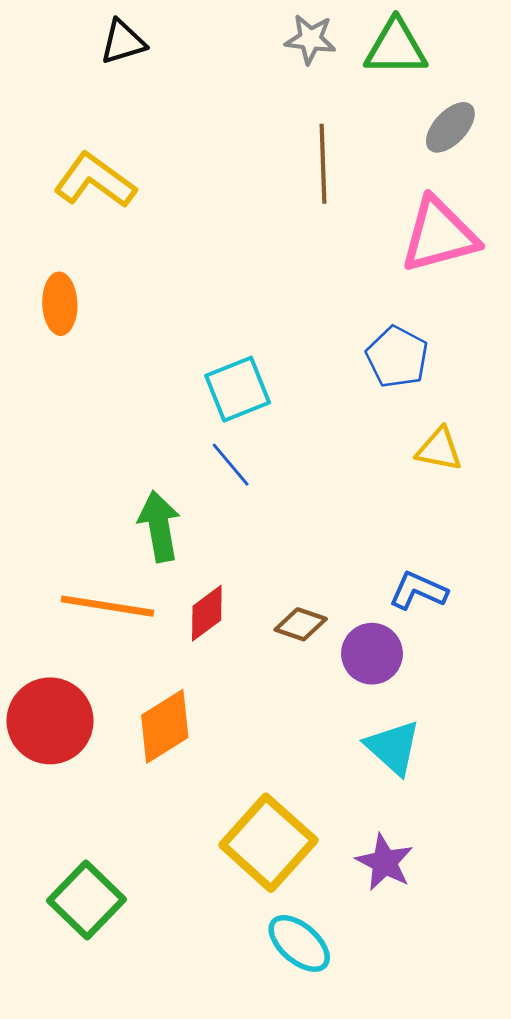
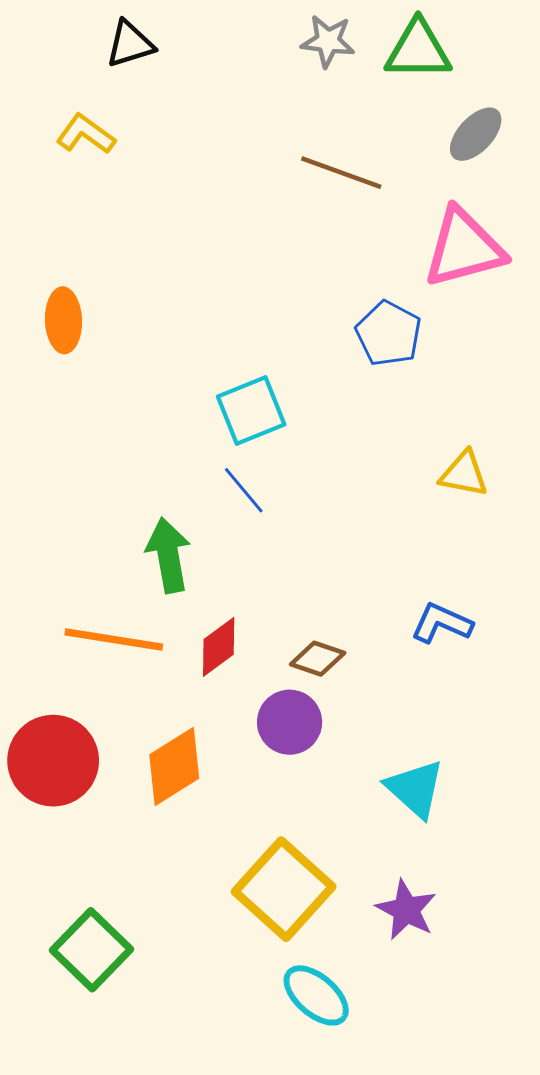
brown line: (323, 164) -> (341, 173), turned -68
yellow L-shape: (95, 181) -> (86, 134), moved, size x0.7
blue pentagon: (397, 357) -> (389, 334), moved
purple circle: (372, 654) -> (290, 722), moved

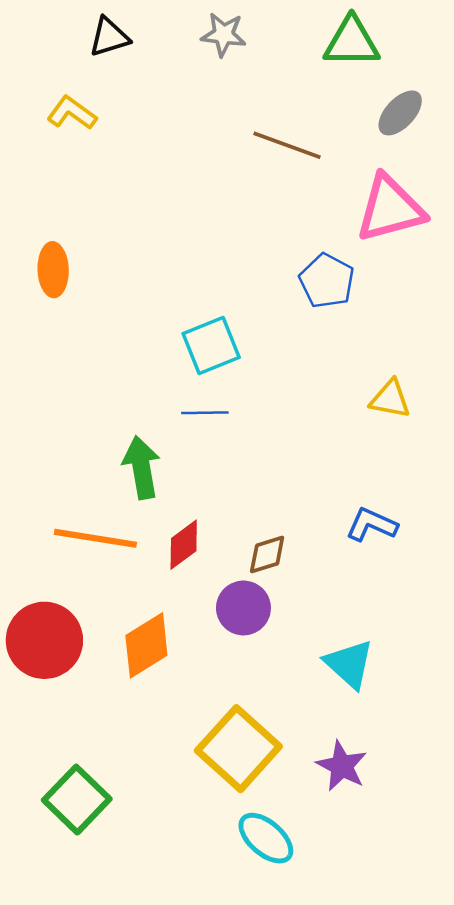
gray star: (328, 41) -> (224, 35), moved
blue line: (244, 490) -> (205, 413), turned -51
brown diamond: (318, 659) -> (267, 554), turned -36

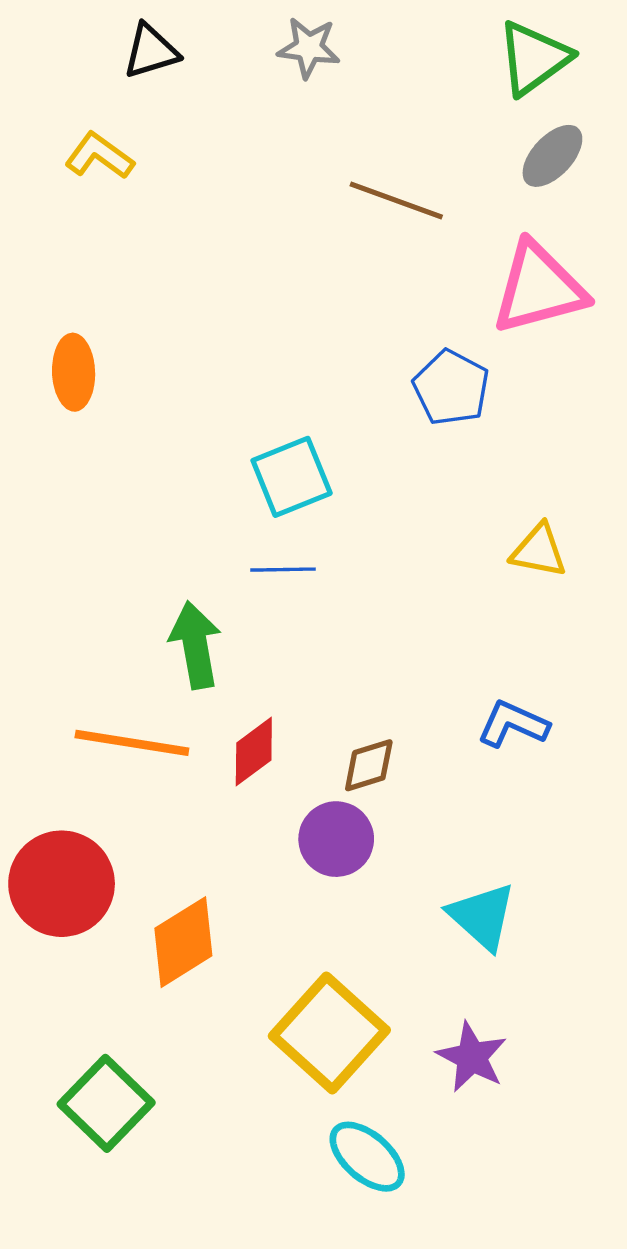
green triangle: (352, 42) -> (534, 58), moved, turned -36
orange diamond: (146, 645) -> (183, 942), moved

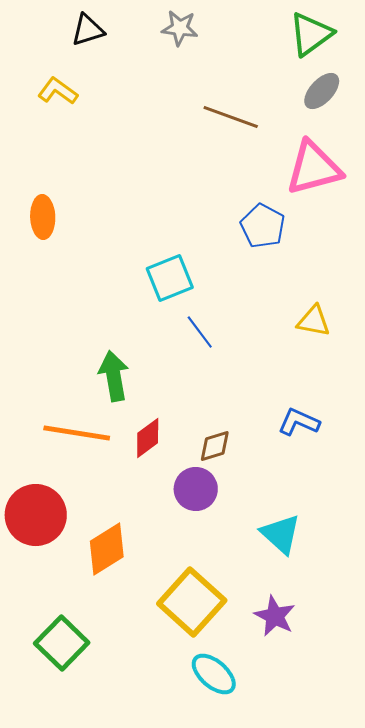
blue line: (283, 570) -> (200, 332), moved, turned 54

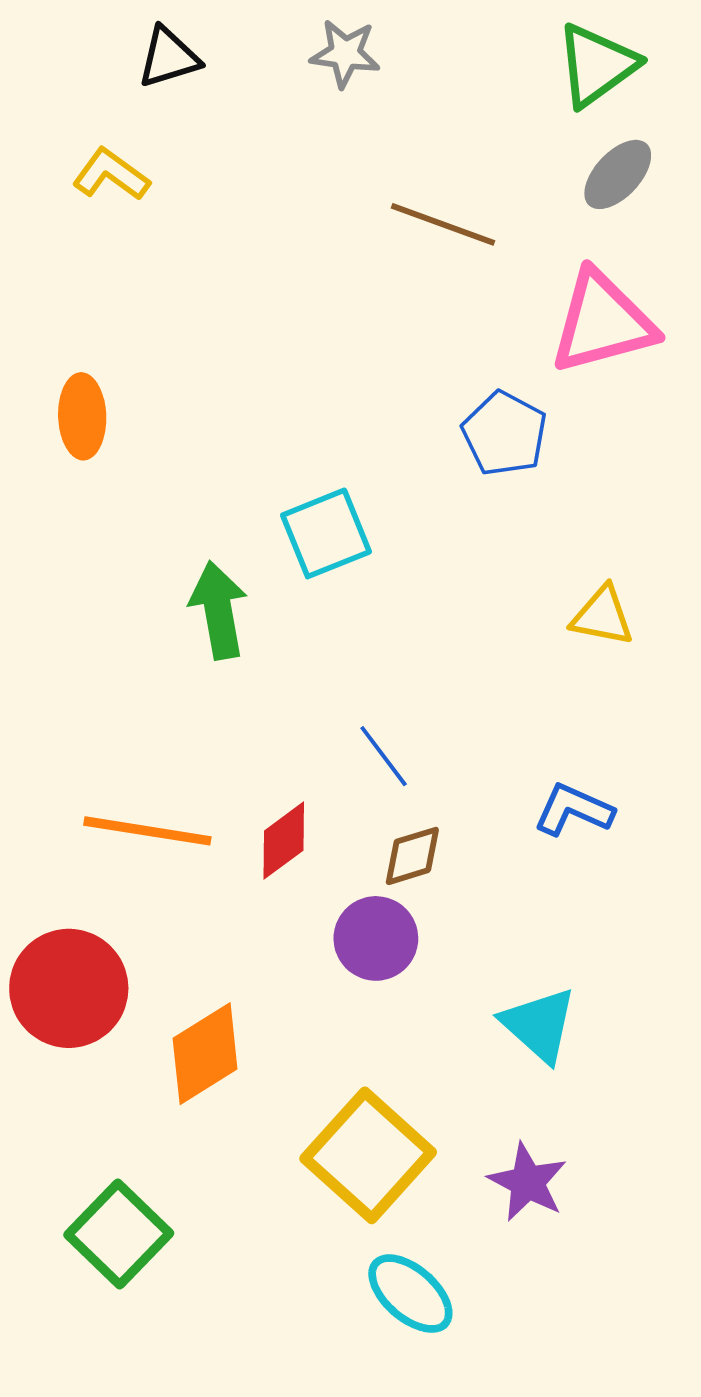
blue line: (200, 332) -> (384, 756), moved
green arrow: (114, 376) -> (218, 610), moved

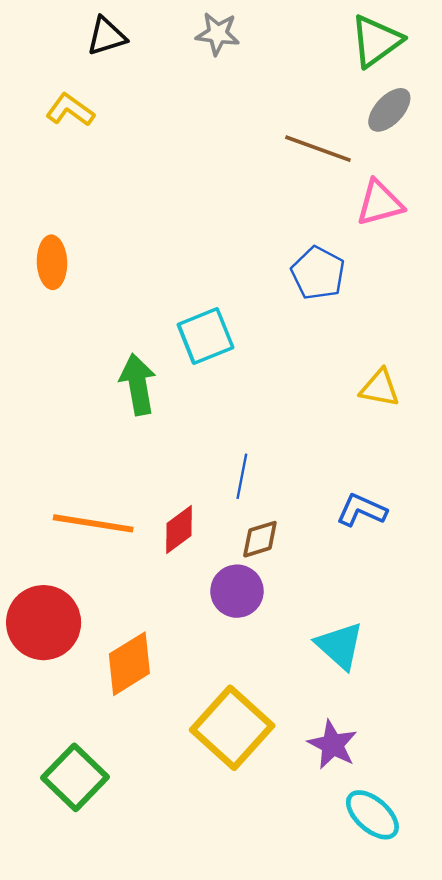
brown line: (443, 224) -> (318, 149), moved
pink triangle: (602, 322) -> (380, 203), size x0.7
blue line: (384, 756) -> (242, 476), turned 48
cyan ellipse: (410, 1294) -> (372, 815), moved

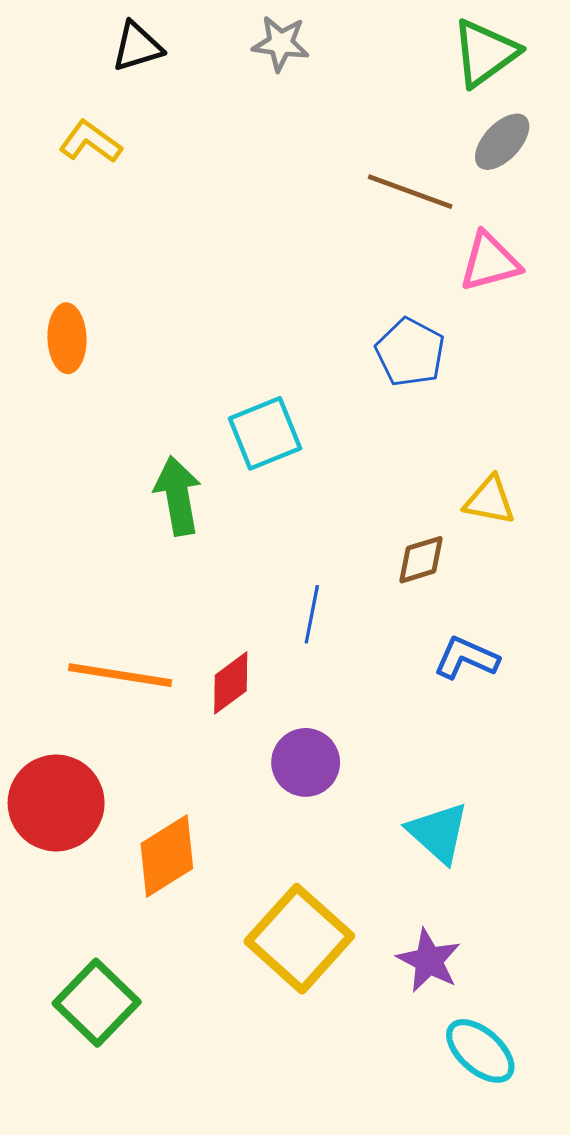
brown diamond: (260, 539) -> (421, 560), moved

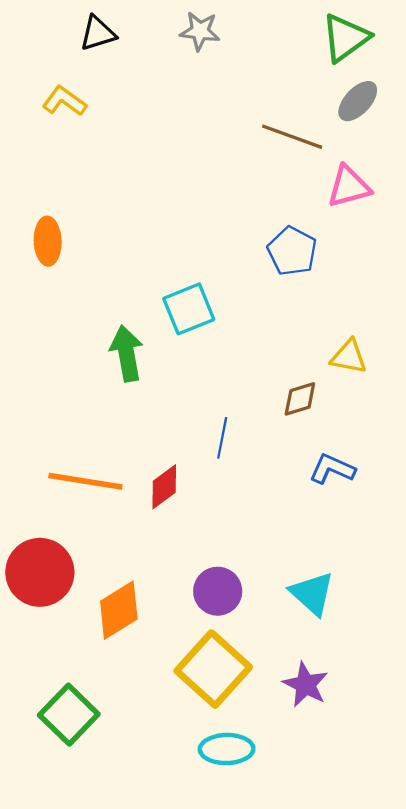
purple circle: (306, 762) -> (218, 591), moved
cyan ellipse: (480, 1051) -> (227, 749), moved, turned -42

